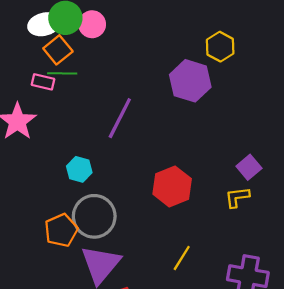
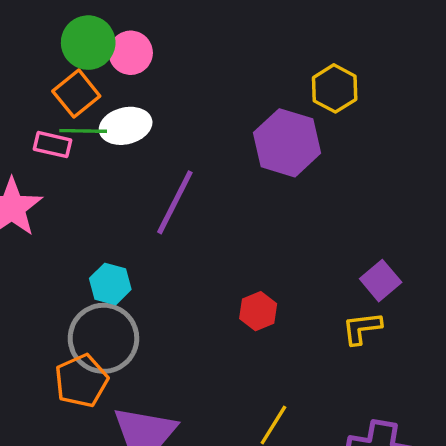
white ellipse: (44, 24) -> (126, 126), moved
red hexagon: (172, 186) -> (258, 311), size x0.6
gray circle: (94, 216) -> (103, 338), moved

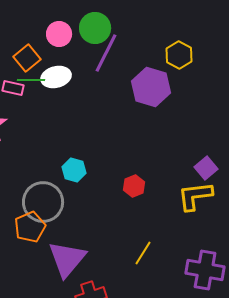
green circle: (88, 43) -> (95, 28), moved
purple line: (175, 202) -> (106, 53), moved
cyan hexagon: (110, 284) -> (74, 170), moved
yellow L-shape: (362, 328) -> (195, 196), size x1.5

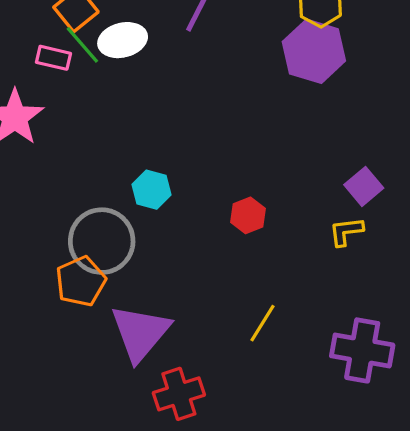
green line: (31, 80) -> (82, 45), turned 48
purple hexagon: (151, 87) -> (314, 51), moved
yellow L-shape: (195, 196) -> (346, 231), size x0.6

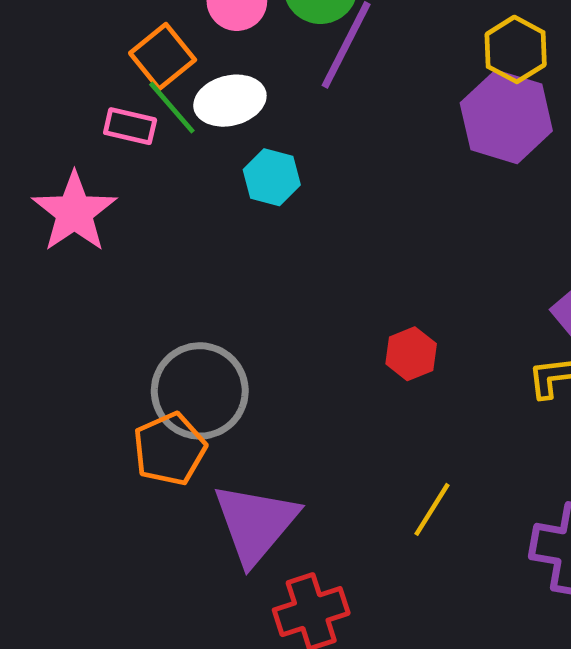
cyan hexagon: (152, 190) -> (272, 177), moved

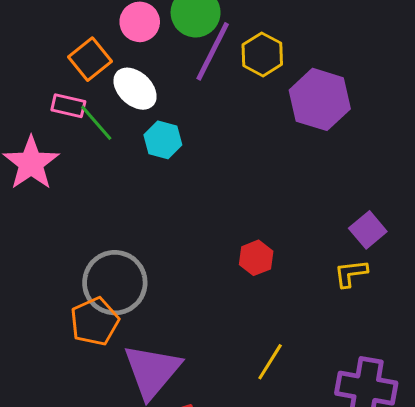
yellow hexagon: (516, 49) -> (262, 54), moved
white ellipse: (230, 101) -> (135, 89), turned 57
green line: (172, 108) -> (96, 123), moved

